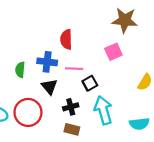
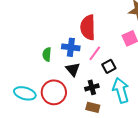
red semicircle: (66, 39) -> (88, 27), size x1.4
pink line: (74, 69) -> (95, 53), turned -56

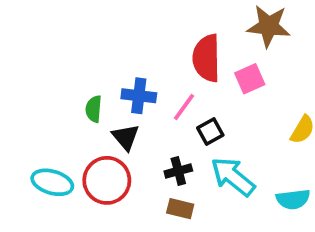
red semicircle: (88, 27) -> (207, 58), moved
black triangle: (73, 69) -> (126, 137), moved
cyan arrow: (121, 90) -> (233, 177), turned -35

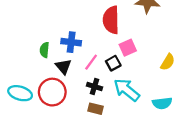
pink square: (250, 79) -> (128, 48), moved
pink line: (184, 107) -> (91, 62), moved
black cross: (178, 171) -> (94, 87), turned 32

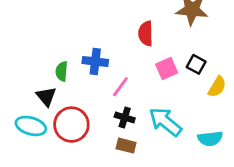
red semicircle: (111, 20) -> (146, 33), size x0.7
black square: (113, 63) -> (196, 64), moved, turned -32
black triangle: (63, 67) -> (46, 97), moved

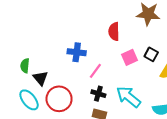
green semicircle: (62, 71) -> (25, 66), moved
cyan ellipse: (31, 126) -> (29, 100), turned 35

